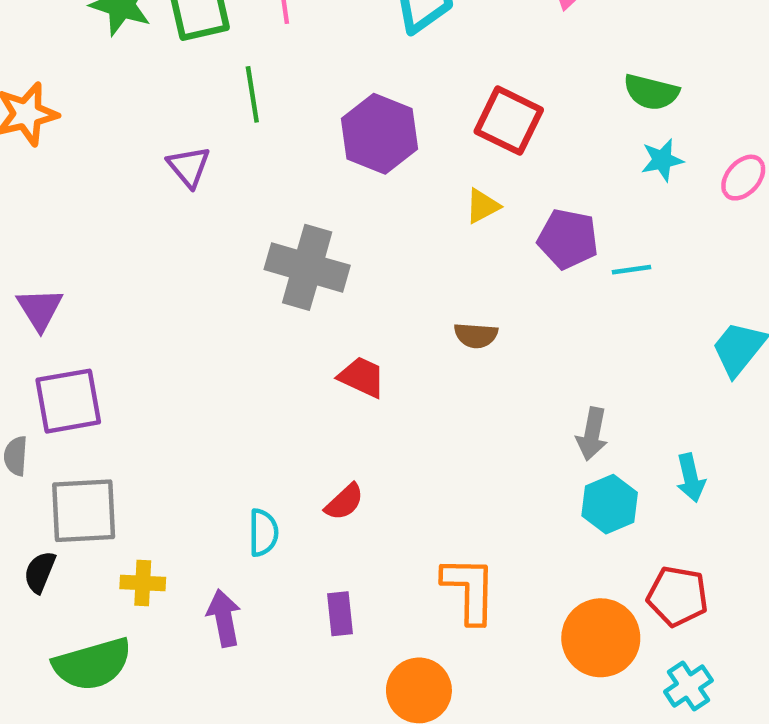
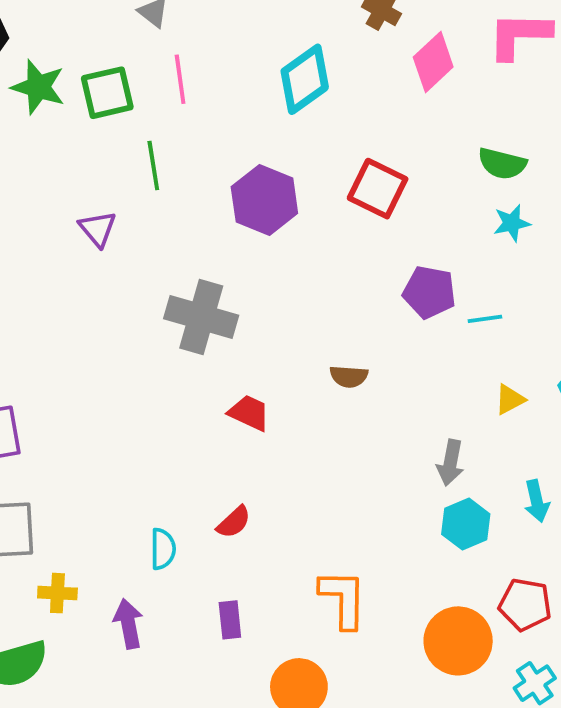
yellow triangle: (482, 206) -> (510, 399), moved

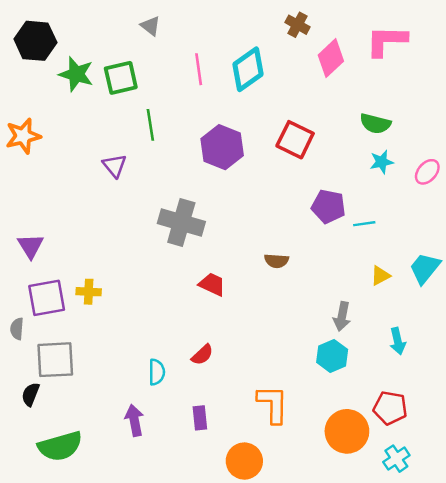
pink line: (180, 79) -> (199, 69), moved
cyan hexagon: (466, 524) -> (332, 356), moved
yellow cross: (57, 593) -> (89, 292), moved

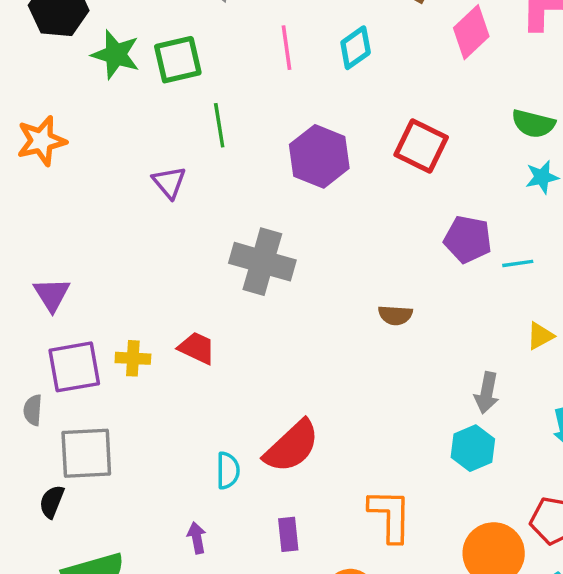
cyan diamond: (248, 69) -> (356, 48), size x0.7
red trapezoid: (212, 284) -> (197, 348), moved
red semicircle: (202, 355) -> (292, 446), size x1.8
purple arrow: (134, 420) -> (197, 538), size x0.7

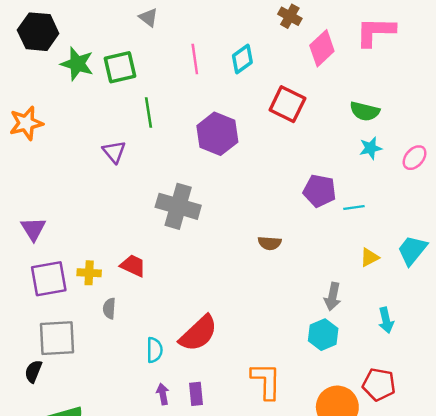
red square: (421, 146) -> (287, 104), moved
gray semicircle: (33, 410) -> (109, 308), moved
purple arrow: (197, 538) -> (163, 394), moved

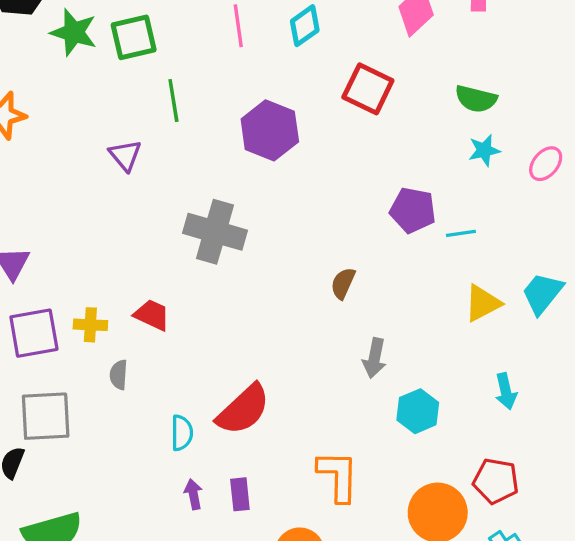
brown semicircle: (270, 243) -> (343, 283), turned 110
yellow triangle: (369, 257) -> (483, 303), size x1.4
gray arrow: (333, 297) -> (375, 358), moved

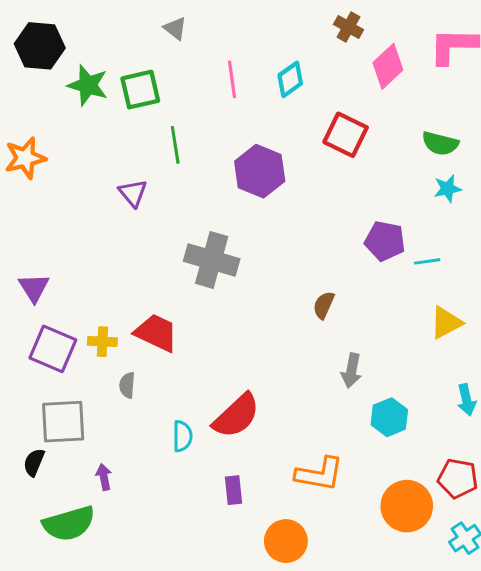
red trapezoid: (152, 315) -> (156, 333), size x1.4
purple square: (34, 333) -> (53, 349), turned 33
orange L-shape: (338, 476) -> (319, 474), turned 99
purple arrow: (193, 494) -> (104, 477), moved

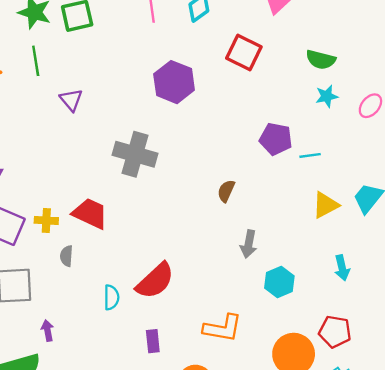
green line: (175, 145) -> (36, 61), moved

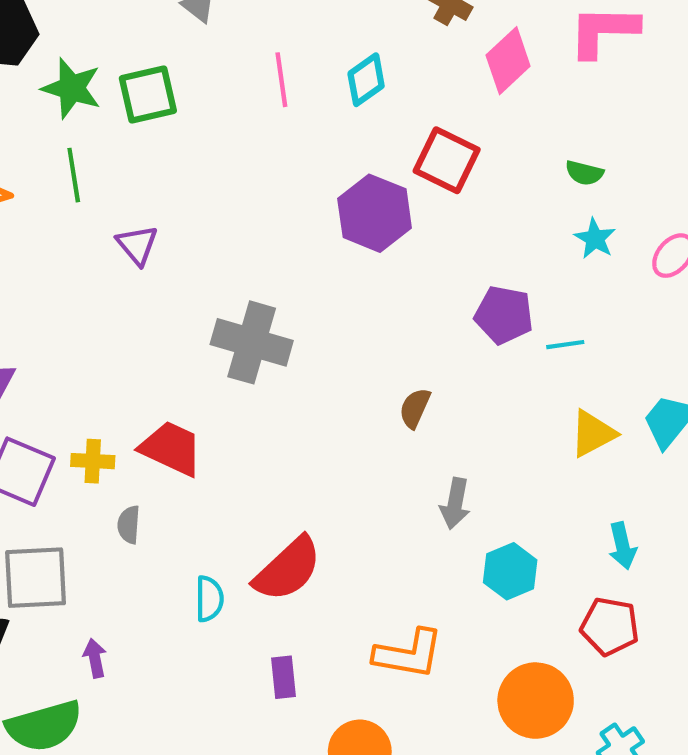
green semicircle: (321, 60) -> (584, 173), size x0.7
purple hexagon: (174, 82) -> (375, 213), moved
cyan star: (327, 96) -> (595, 239), turned -30
red pentagon: (335, 332) -> (610, 626), moved

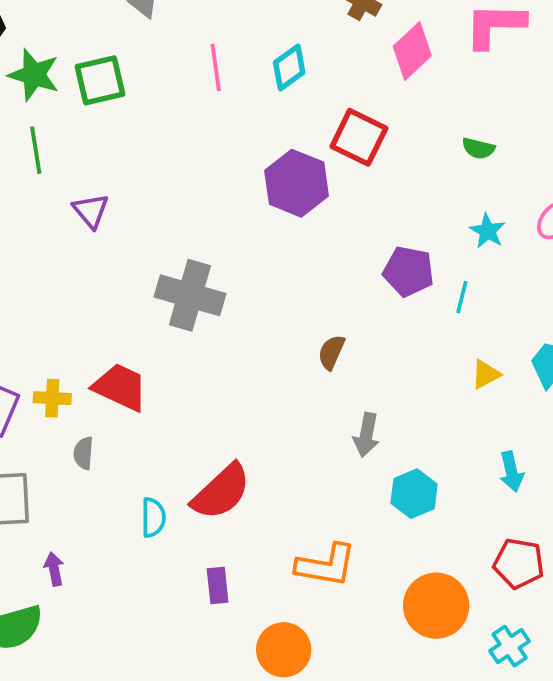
cyan star: (595, 239) -> (488, 231), moved
cyan line: (565, 345) -> (462, 297), turned -68
yellow triangle: (593, 434) -> (486, 374), size x0.7
red pentagon: (610, 626) -> (519, 563), moved

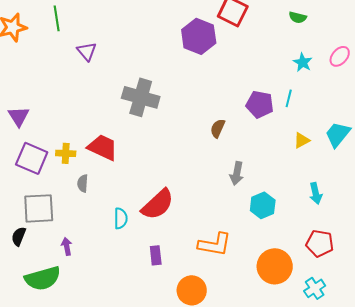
purple pentagon: (409, 271) -> (260, 104), moved

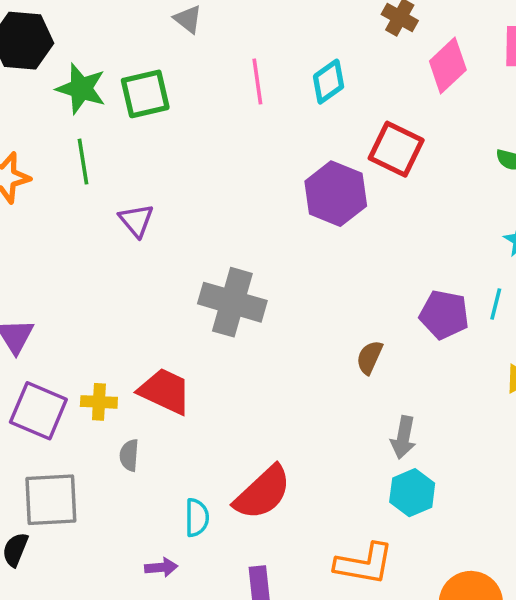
cyan hexagon: (263, 205) -> (412, 493), moved
purple arrow: (67, 246) -> (161, 567), moved, turned 96

